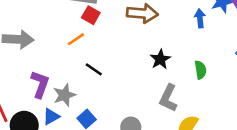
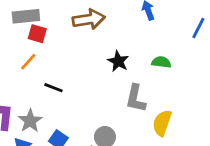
green semicircle: (200, 70) -> (161, 62), turned -60

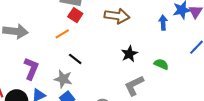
gray L-shape: (136, 98) -> (134, 85), turned 35
gray star: (30, 121) -> (63, 79), moved, turned 30

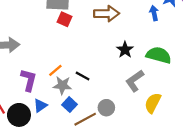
orange line: (62, 34) -> (55, 70), moved
black line: (75, 59) -> (83, 76), moved
green semicircle: (161, 64) -> (159, 55), size x1.6

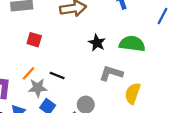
red square: (64, 19) -> (34, 40), moved
gray L-shape: (135, 81) -> (111, 73), turned 60

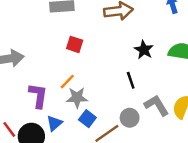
gray L-shape: (111, 73) -> (157, 105), moved, turned 40
black line: (57, 75) -> (131, 80), moved, turned 48

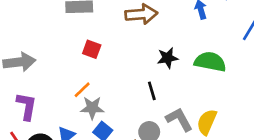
black star: (144, 50) -> (168, 58), turned 30
purple L-shape: (38, 96) -> (27, 106), moved

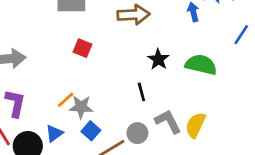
black star: (168, 58) -> (158, 59), turned -30
orange line: (82, 90) -> (66, 100), moved

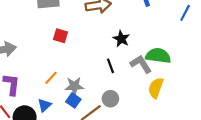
green semicircle: (201, 65) -> (158, 56), moved
gray star: (81, 107) -> (74, 86), moved
gray L-shape: (168, 121) -> (141, 64), moved

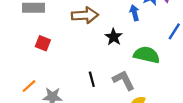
black star: (121, 39) -> (114, 37), moved
green semicircle: (158, 56) -> (147, 55), moved

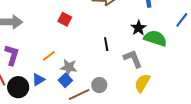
black star: (114, 37) -> (139, 28), moved
black line: (92, 79) -> (106, 44), moved

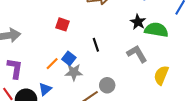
black line: (106, 44) -> (96, 45), moved
blue square: (65, 80) -> (69, 58), moved
yellow semicircle: (142, 83) -> (161, 75), moved

